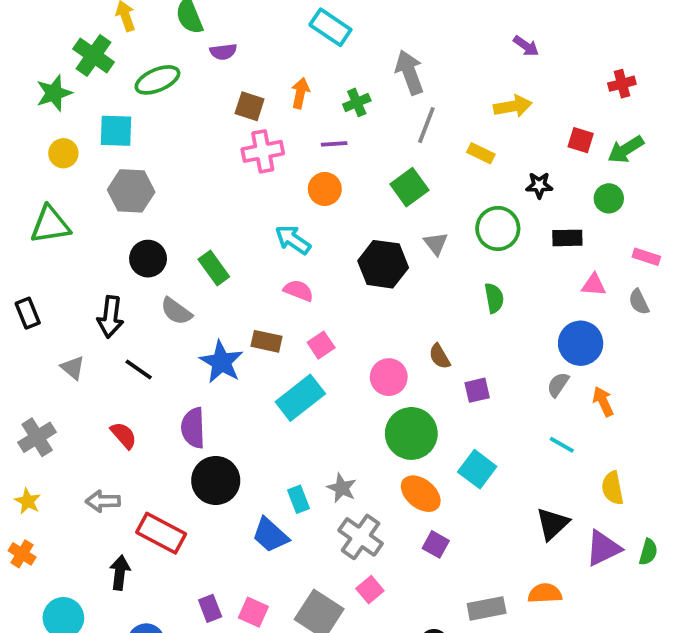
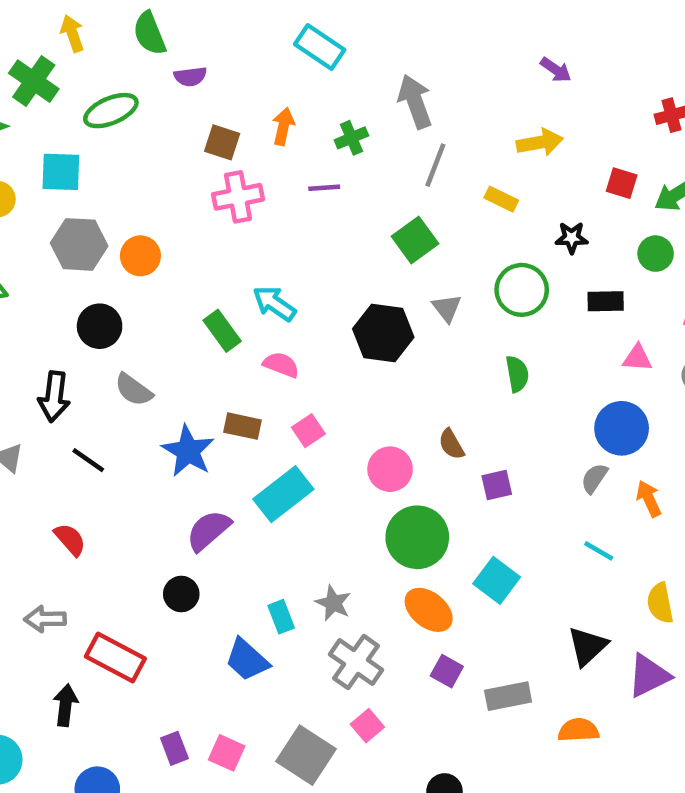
orange circle: (325, 189) -> (140, 256), moved
green rectangle: (214, 268) -> (222, 331), moved
purple semicircle: (193, 428) -> (208, 530), moved, turned 51
black circle: (216, 480) -> (181, 594), size x0.6
gray rectangle: (487, 608) -> (508, 696), moved

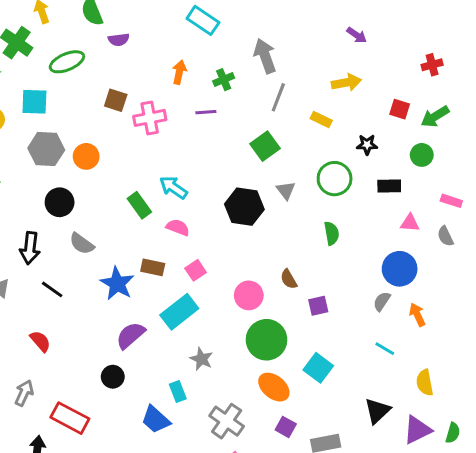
brown square: (222, 142) -> (116, 100), moved
gray star: (333, 603) -> (201, 359), moved
gray arrow: (45, 619) -> (24, 393), turned 115

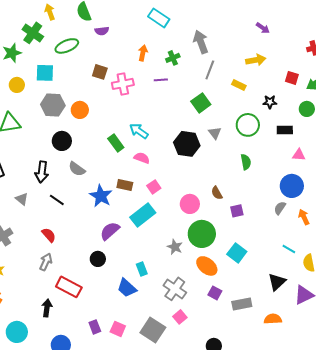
cyan line: (385, 349) -> (289, 249), moved
gray star: (201, 359) -> (175, 247), moved
gray arrow: (24, 393) -> (46, 262), moved

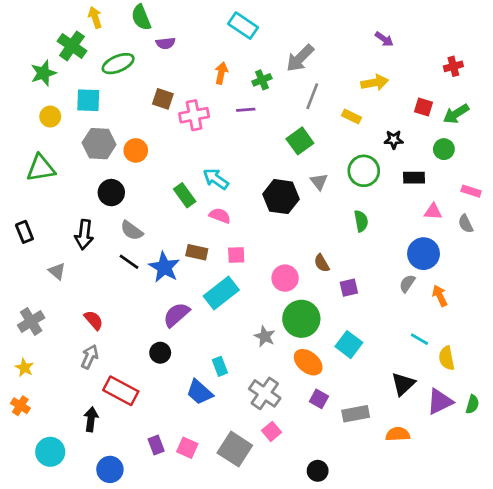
gray arrow: (201, 42) -> (300, 58), turned -115
pink square: (154, 187) -> (236, 255), turned 32
black line: (57, 200) -> (129, 262), moved

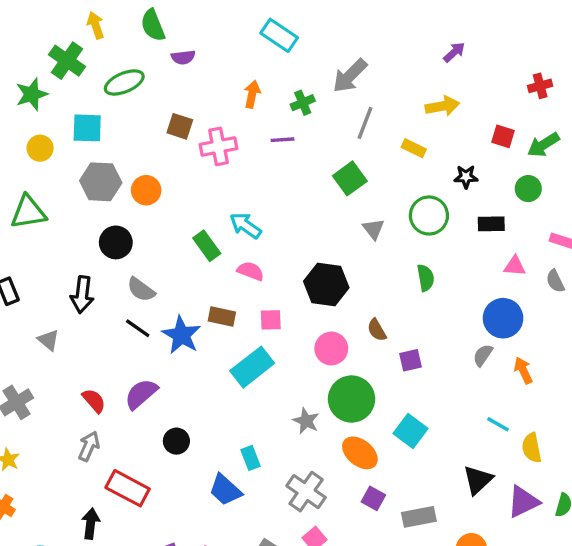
purple arrow: (384, 39) -> (454, 52), turned -78
black hexagon: (281, 197) -> (326, 285), moved
purple semicircle: (176, 315) -> (141, 394), moved

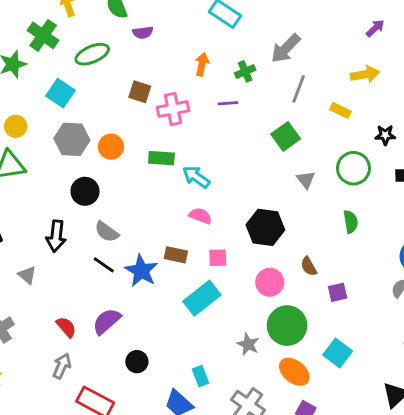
cyan square: (87, 128) -> (60, 93), turned 32
yellow circle: (40, 148) -> (16, 126), moved
green rectangle: (207, 246) -> (161, 158), moved, turned -50

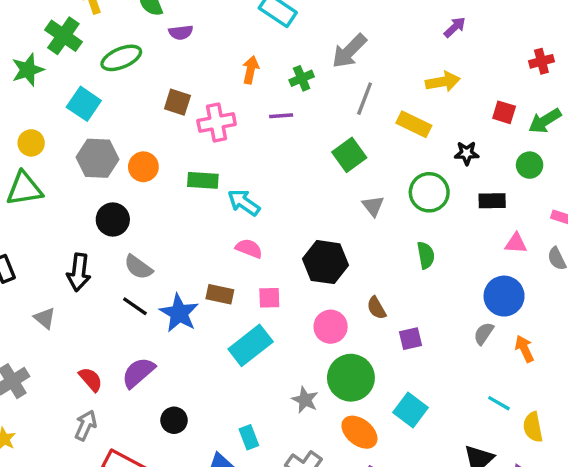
yellow rectangle: (340, 110) -> (414, 124), size x1.4

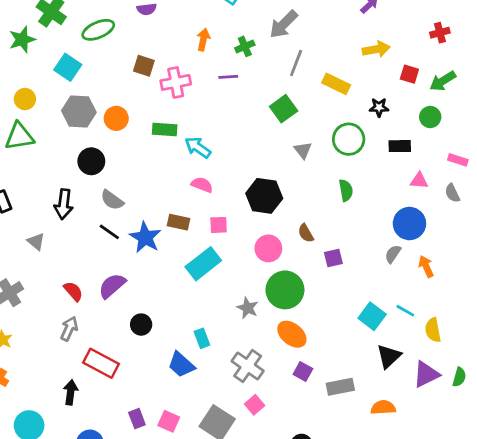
yellow arrow: (443, 82) -> (376, 49), moved
cyan square: (410, 410) -> (372, 316), moved

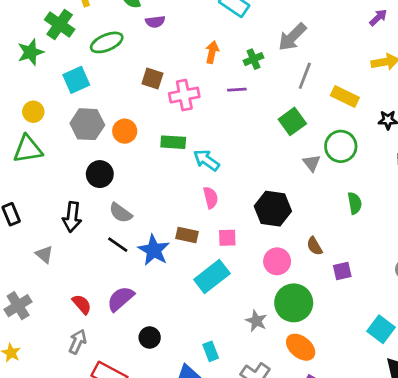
cyan square: (68, 67) -> (76, 80), turned 32
green circle: (349, 139) -> (341, 146), moved
pink semicircle: (202, 185) -> (211, 198), turned 55

